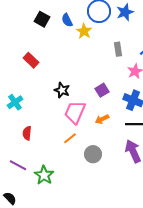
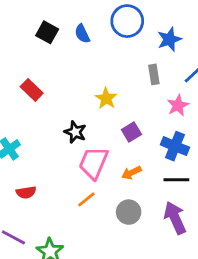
blue star: (125, 12) -> (169, 39), moved
yellow star: (84, 31) -> (106, 98), moved
red semicircle: (27, 133) -> (26, 192), turned -104
gray circle: (93, 154) -> (129, 212), moved

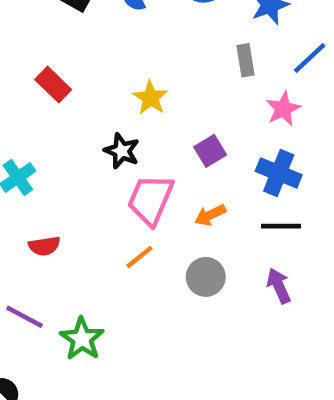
yellow star: (106, 98) -> (150, 98), moved
purple arrow: (175, 218) -> (279, 286), size x0.7

